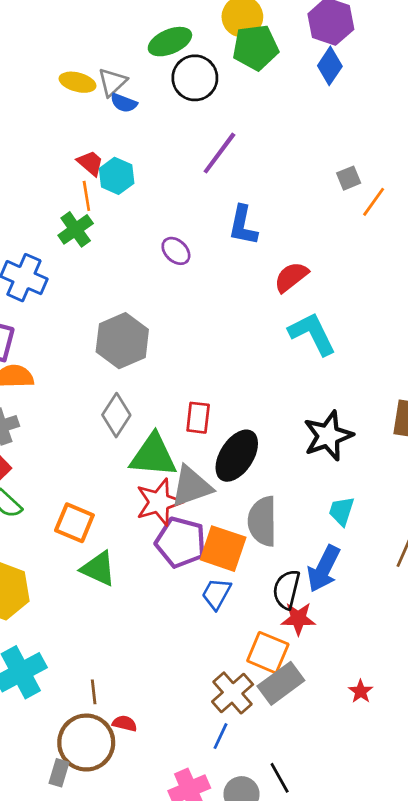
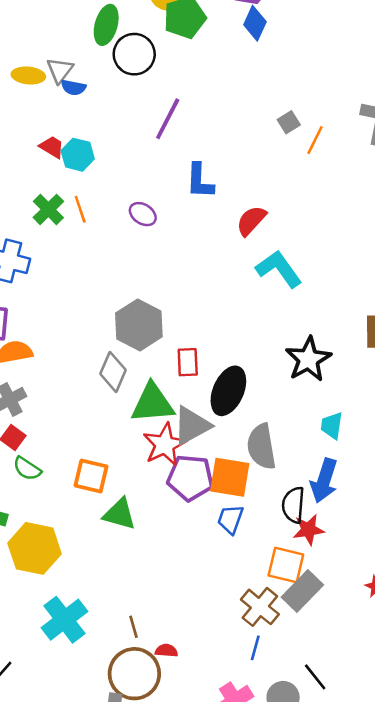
green ellipse: (170, 42) -> (106, 25), turned -42
orange line: (86, 196) -> (80, 209), moved
gray hexagon: (122, 341) -> (139, 325), moved

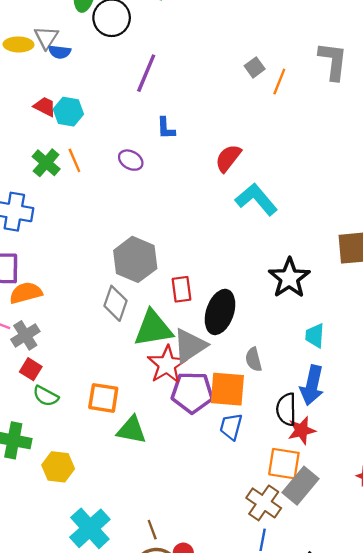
blue L-shape: (200, 181) -> (166, 128), moved, size x0.7
gray semicircle: (261, 447) -> (254, 359), size x0.6
yellow hexagon: (35, 548) -> (58, 467), size x0.7

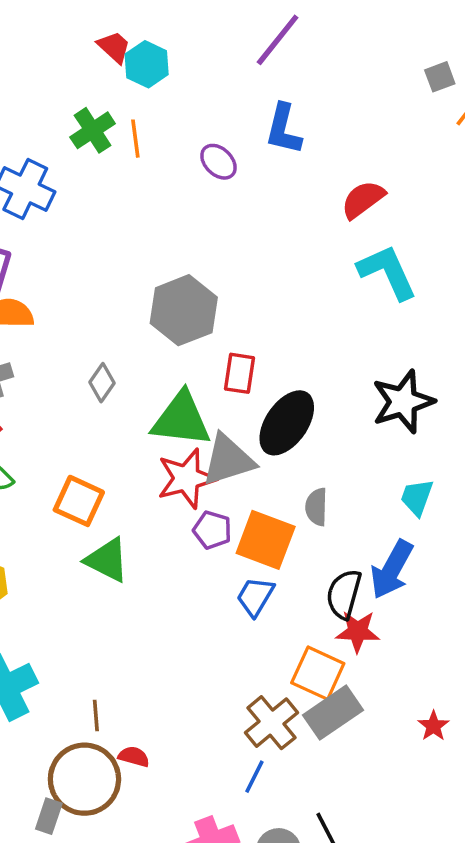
blue L-shape: (166, 128) -> (283, 129), size x1.4
gray diamond: (116, 303) -> (102, 383), moved, size x0.7
purple pentagon: (192, 392) -> (212, 530), size x0.6

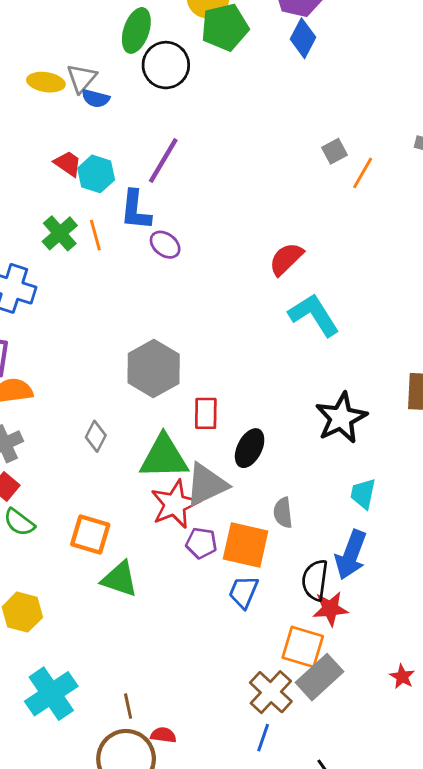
purple line: (278, 40) -> (163, 161), moved
blue L-shape: (283, 129) -> (136, 210), moved
black ellipse: (287, 423) -> (250, 448), size x0.7

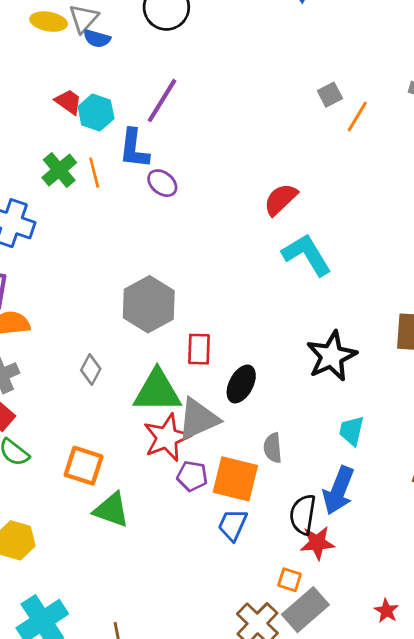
orange square: (303, 647) -> (290, 580), size x0.6

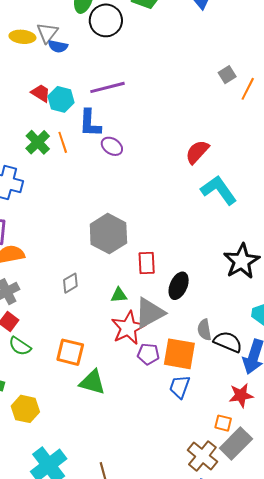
purple line: (162, 101) -> (108, 87), turned 48
gray diamond: (91, 369) -> (70, 283), turned 35
green triangle: (157, 391) -> (119, 295), size x0.5
black semicircle: (303, 514) -> (228, 342), moved, turned 108

